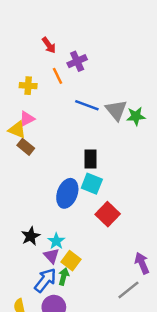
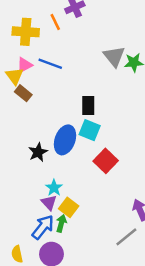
yellow cross: (28, 86) -> (26, 32), size x1.5
blue line: (87, 105) -> (50, 64), moved
yellow triangle: (17, 130) -> (15, 76), turned 30
black star: (31, 236) -> (38, 152), moved

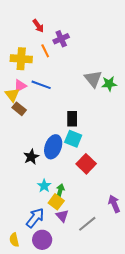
purple triangle: (49, 203) -> (62, 216), moved
green arrow: (61, 223) -> (60, 191), moved
gray line: (126, 237) -> (87, 224), moved

